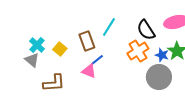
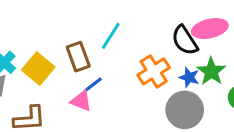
black semicircle: (146, 30) -> (185, 40), moved
yellow square: (60, 49) -> (38, 68), size x1.5

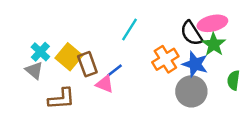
brown rectangle: (78, 57) -> (87, 64), moved
green star: (211, 71) -> (214, 44), moved
blue star: (189, 77) -> (195, 64), size x1.5

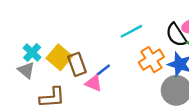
cyan line: (129, 30) -> (131, 31), moved, turned 30

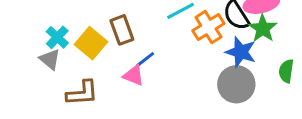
orange cross: (151, 60) -> (208, 27), moved
brown rectangle: (77, 64) -> (122, 30), moved

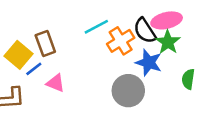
blue line: (145, 59) -> (34, 69), moved
gray circle: (236, 84) -> (128, 91), moved

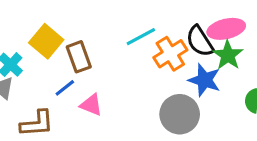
yellow square: (18, 55) -> (46, 41), moved

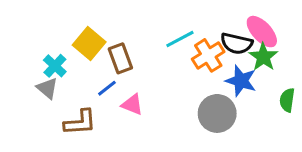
pink ellipse: (226, 29) -> (262, 32), turned 60
black semicircle: (200, 41) -> (237, 43), turned -44

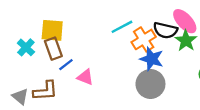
yellow square: (89, 43) -> (52, 30), turned -35
brown rectangle: (120, 58) -> (53, 49), moved
blue star: (241, 81) -> (152, 59), moved
gray triangle: (47, 88) -> (20, 97), moved

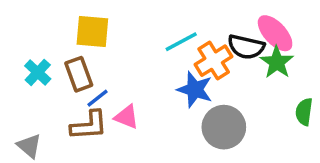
yellow square: (52, 30) -> (92, 31), moved
blue star: (152, 59) -> (195, 90), moved
brown L-shape: (45, 91) -> (89, 125), moved

